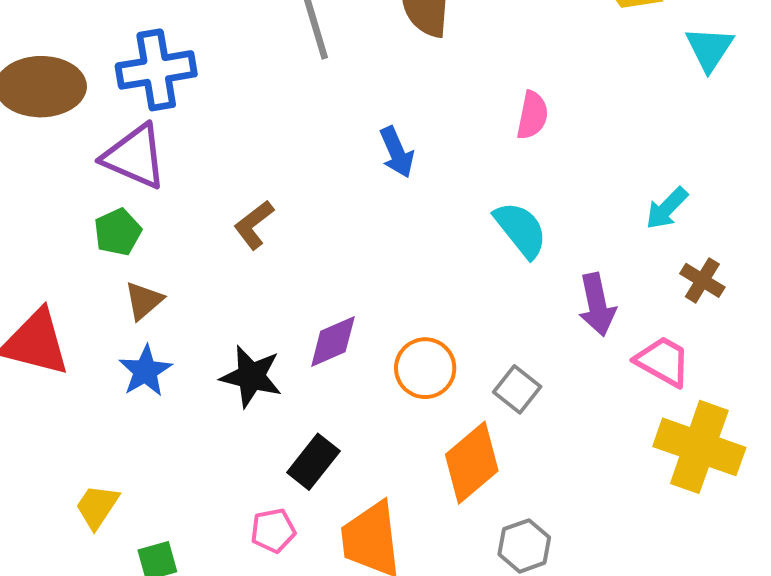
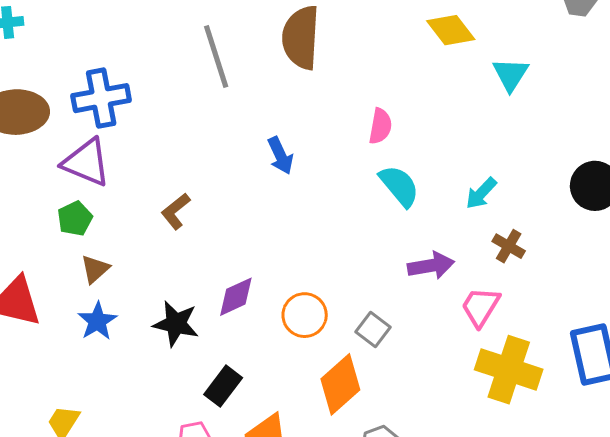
cyan semicircle: (521, 230) -> (399, 186), moved
purple arrow: (597, 305) -> (431, 266), turned -87
pink trapezoid: (663, 361) -> (480, 307), turned -87

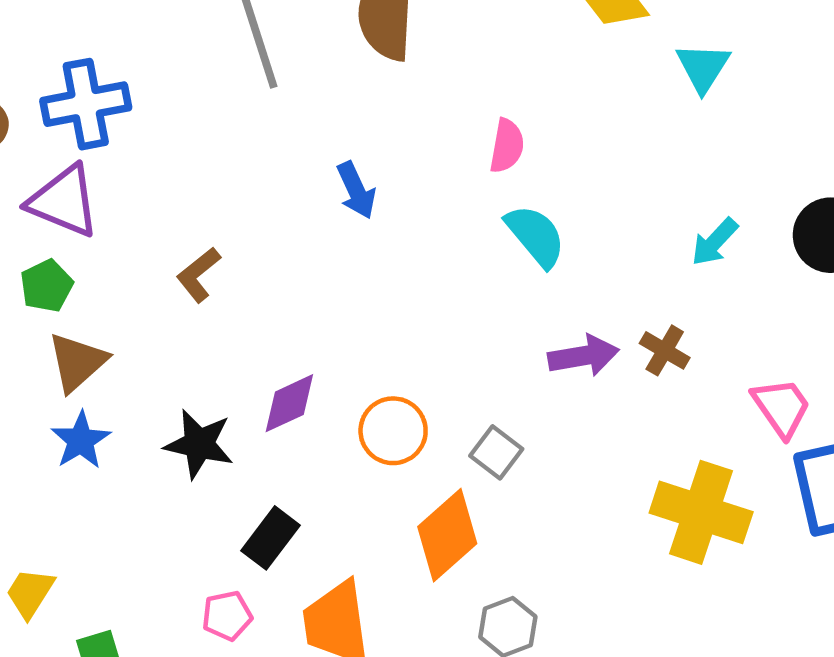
cyan arrow: (481, 193) -> (715, 242), moved
brown cross: (509, 246) -> (665, 350), moved
brown triangle: (95, 269) -> (77, 362), size x1.4
pink trapezoid: (480, 307) -> (781, 407), moved, turned 114

